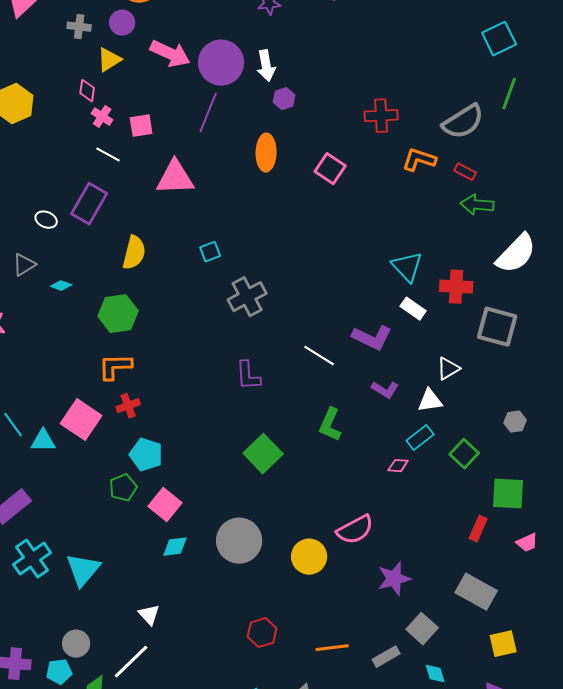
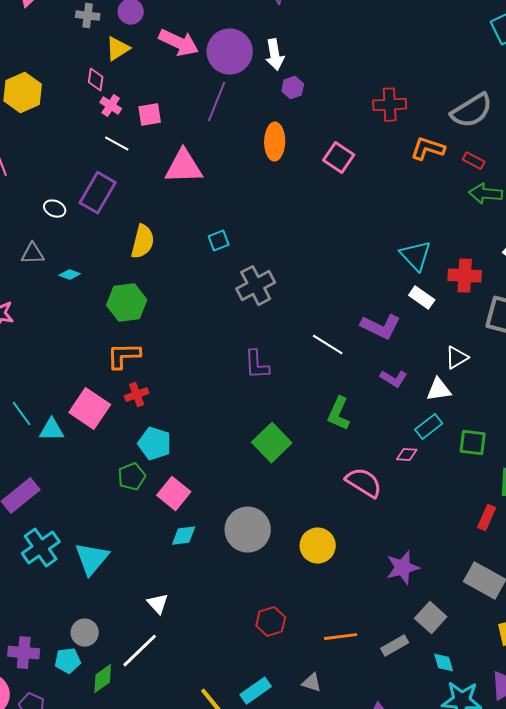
gray triangle: (24, 265) -> (33, 254), turned 30
green square: (464, 454) -> (473, 443), turned -36
pink semicircle: (355, 530) -> (364, 483), moved, turned -120

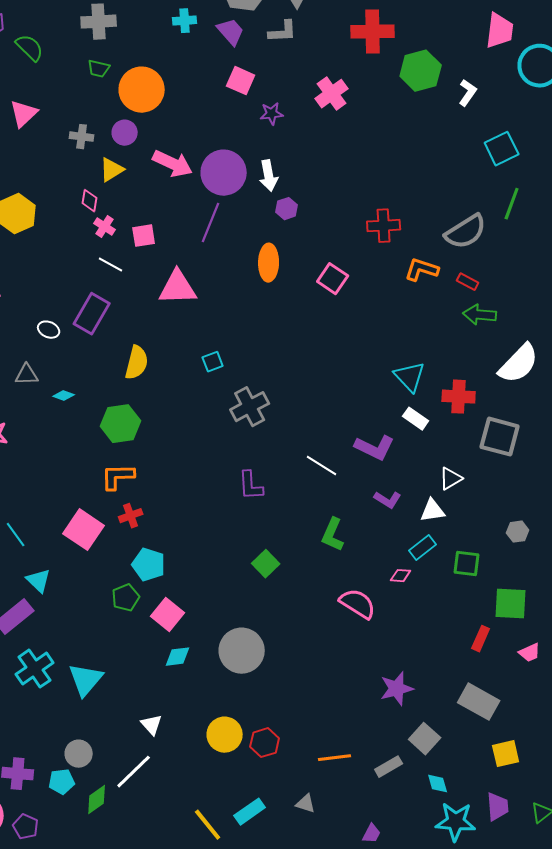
cyan triangle: (52, 430) -> (39, 581), moved, turned 44
green square: (272, 443) -> (266, 564), size x0.7
yellow circle: (318, 546) -> (225, 735), moved

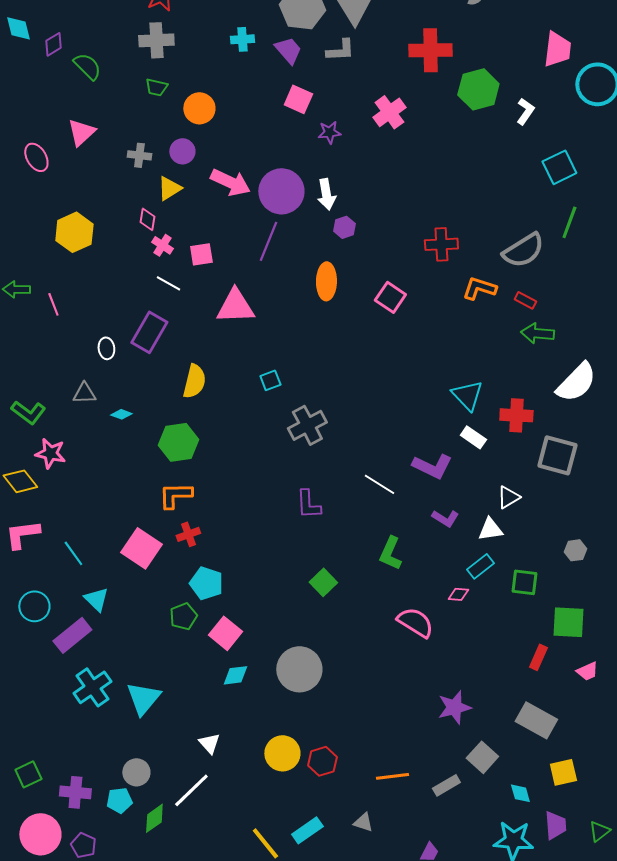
orange circle: (142, 90) -> (199, 108), size x0.7
white ellipse: (49, 330) -> (106, 348), turned 60
cyan diamond: (438, 784) -> (520, 793), moved

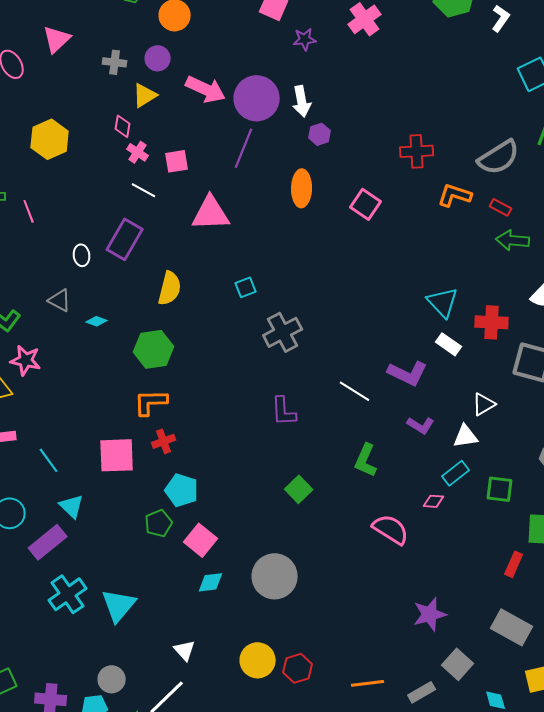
gray triangle: (84, 393) -> (60, 300), turned 30
pink square: (141, 548) -> (117, 455), turned -36

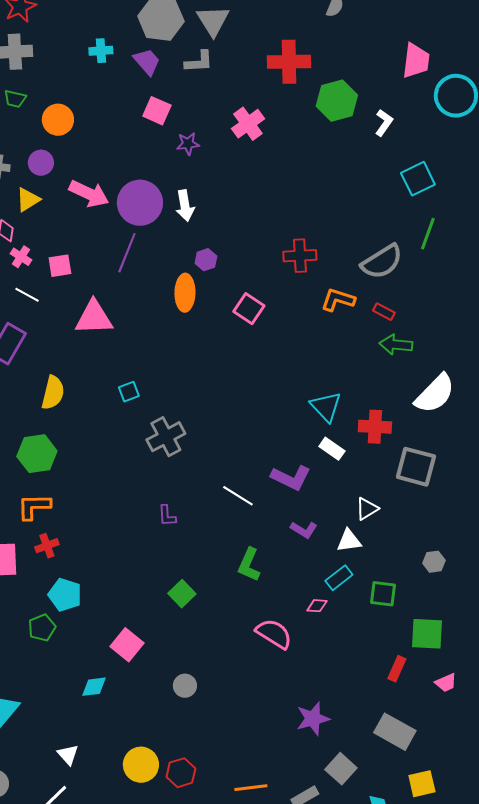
purple hexagon: (320, 134) -> (206, 260), moved
purple L-shape: (284, 411) -> (167, 516), size x0.7
pink square: (201, 540) -> (127, 645), moved
gray circle: (275, 576) -> (185, 686), moved, size x0.5

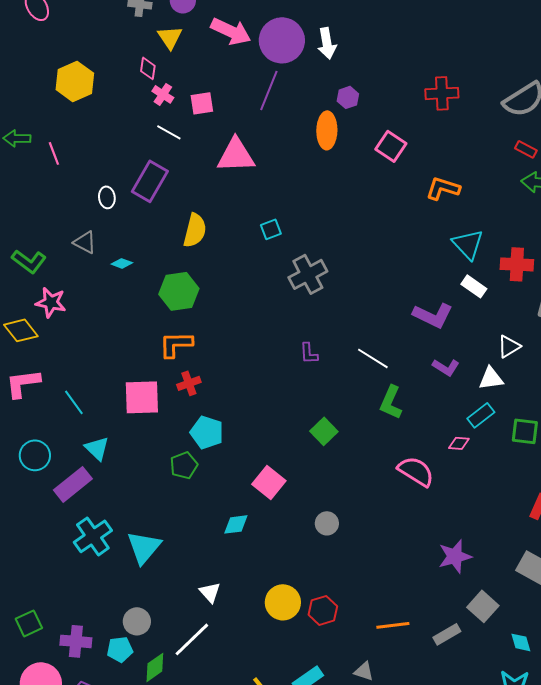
yellow triangle: (28, 200) -> (170, 37), turned -32
orange L-shape: (338, 300) -> (443, 188), moved
white line: (238, 496) -> (373, 358), moved

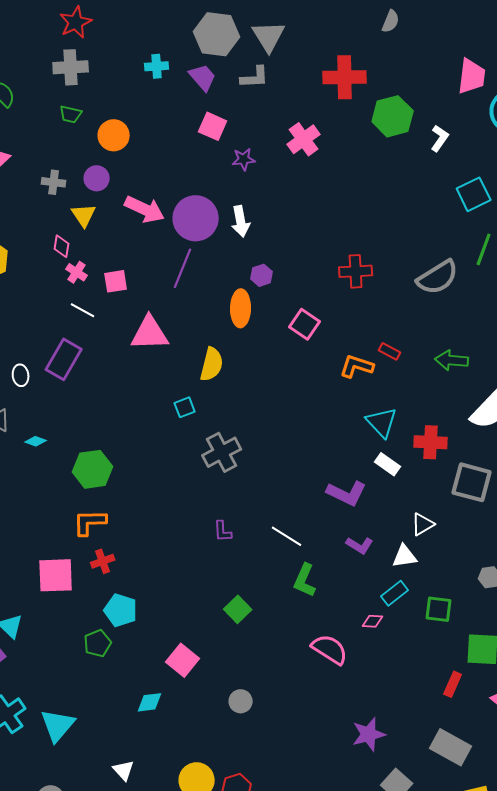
red rectangle: (526, 149) -> (390, 351), moved
yellow semicircle: (195, 230) -> (212, 364), moved

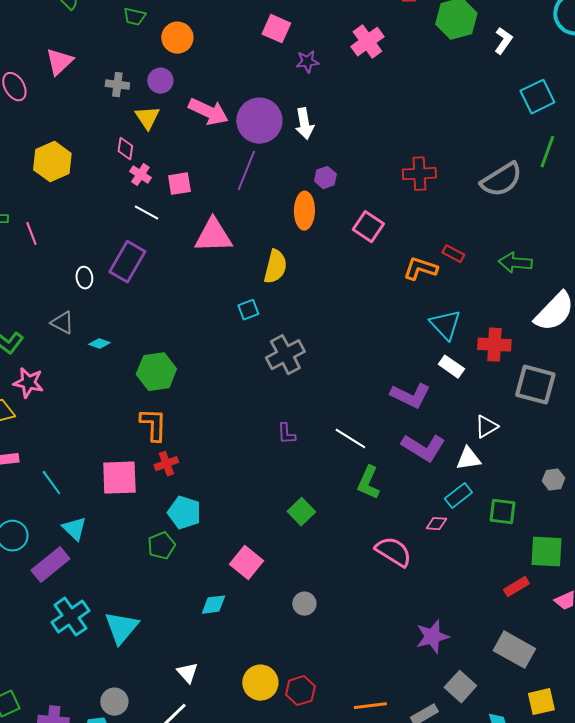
orange L-shape: (90, 522) -> (153, 425), turned 93
purple L-shape: (360, 545) -> (423, 448), size x1.6
red rectangle: (453, 684) -> (516, 587), turned 35

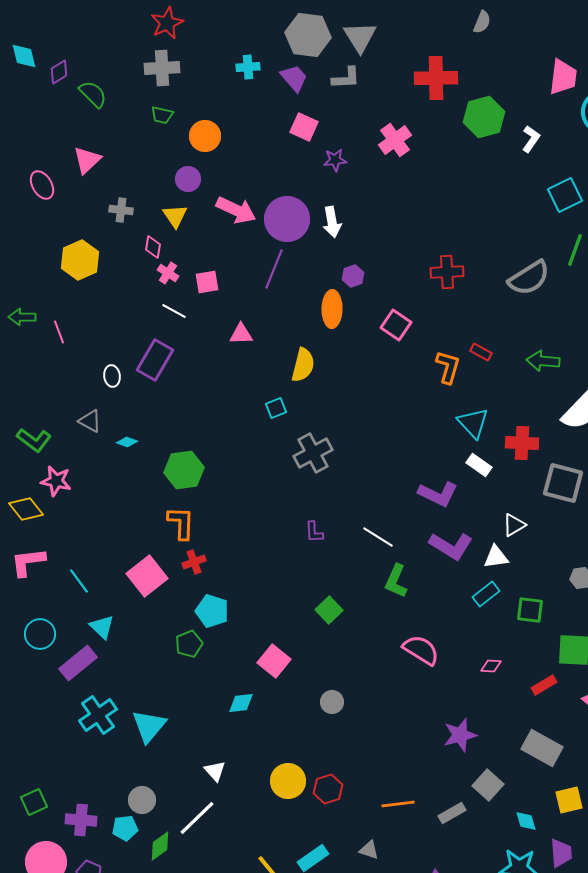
gray cross: (117, 85) -> (121, 210), moved
pink triangle: (213, 236) -> (241, 334), size x0.6
orange L-shape: (420, 269) -> (448, 367), turned 88
pink square: (119, 478) -> (147, 576), turned -36
pink diamond: (436, 524) -> (491, 666), moved

